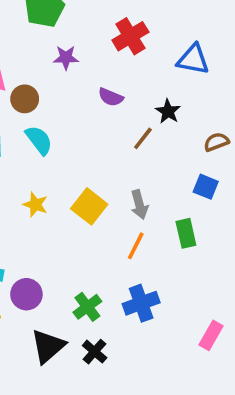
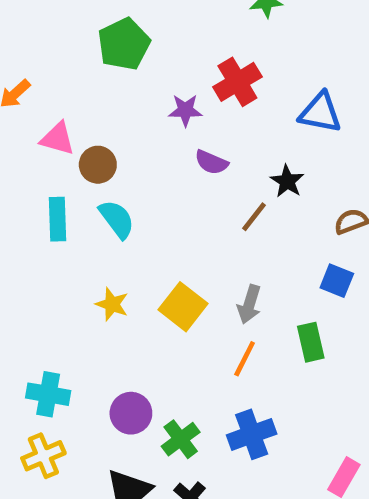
purple star: (66, 58) -> (185, 110), moved
gray arrow: (139, 205) -> (249, 304), turned 32
purple circle: (26, 294) -> (131, 413), moved

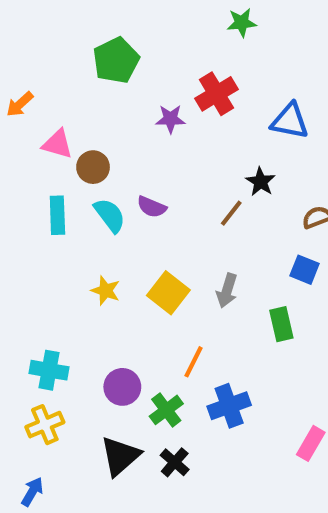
purple semicircle: (211, 162) -> (152, 207), moved
orange line: (245, 359) -> (193, 362), moved

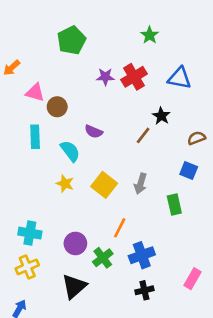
green star: (242, 23) -> (150, 35), moved, turned -30
red cross: (217, 94) -> (134, 77), moved
cyan semicircle: (110, 215) -> (70, 151), moved
black cross: (175, 462) -> (144, 290), moved, turned 36

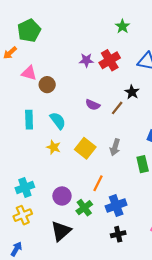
green pentagon: (71, 40) -> (29, 31), moved
purple semicircle: (94, 132) -> (93, 105), moved
cyan rectangle: (35, 137) -> (29, 120), moved
cyan cross: (30, 233) -> (25, 188), turned -30

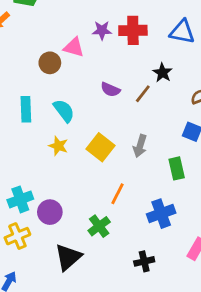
red cross: (110, 60) -> (133, 30), turned 30
pink triangle: (29, 73) -> (74, 47), moved
purple circle: (62, 196) -> (50, 212), moved
blue cross: (116, 206) -> (161, 214), moved

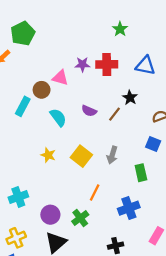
cyan rectangle: (26, 109) -> (23, 106), moved, turned 30
cyan semicircle: (64, 111) -> (58, 117), moved
purple circle: (50, 212) -> (50, 215), moved
yellow cross: (17, 236) -> (16, 238), moved

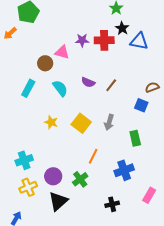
black star: (130, 98) -> (122, 28), moved
cyan rectangle: (23, 106) -> (28, 88), moved
blue square: (153, 144) -> (141, 105), moved
yellow cross: (16, 238) -> (28, 187), moved

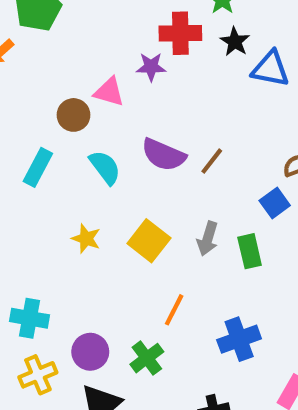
red cross: (104, 40) -> (180, 33), moved
purple semicircle: (88, 82) -> (164, 155), size x1.5
blue square: (141, 105) -> (275, 203), turned 32
green rectangle: (135, 138) -> (250, 251), moved
cyan cross: (24, 160) -> (29, 318), turned 30

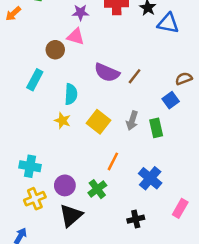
purple star: (151, 67) -> (80, 12), moved
cyan semicircle: (105, 167) -> (71, 94), moved, turned 40
blue cross: (239, 339) -> (150, 178), turned -30

